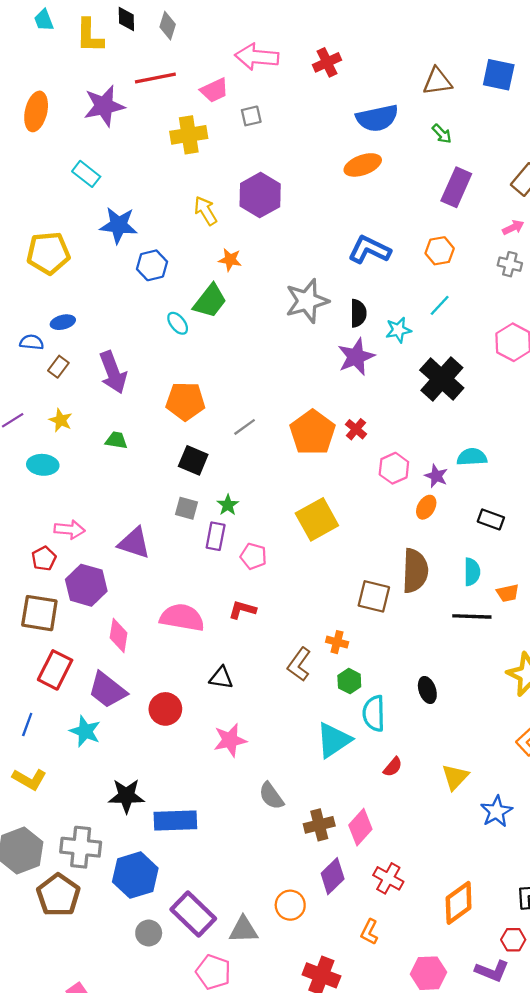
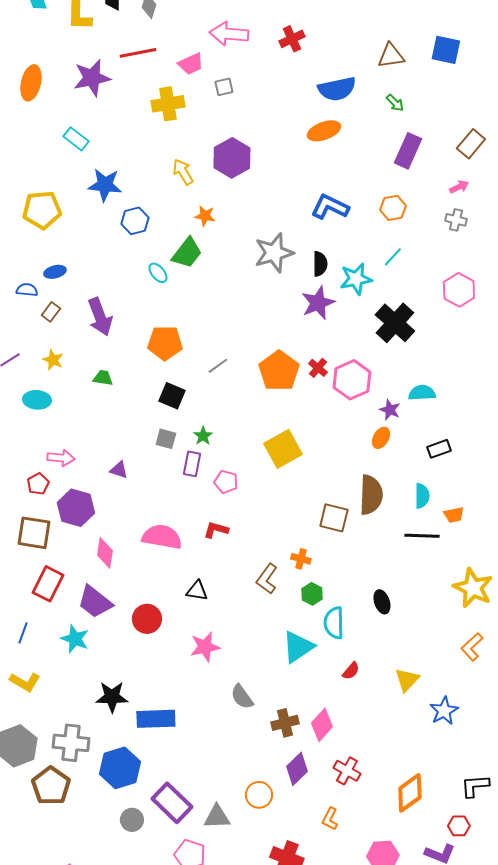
cyan star: (398, 330) -> (356, 279), size x1.4
pink hexagon: (394, 468) -> (352, 380), moved, size x1.4
black rectangle: (491, 519) -> (439, 449), turned -40
purple triangle: (134, 543) -> (119, 470), size x0.6

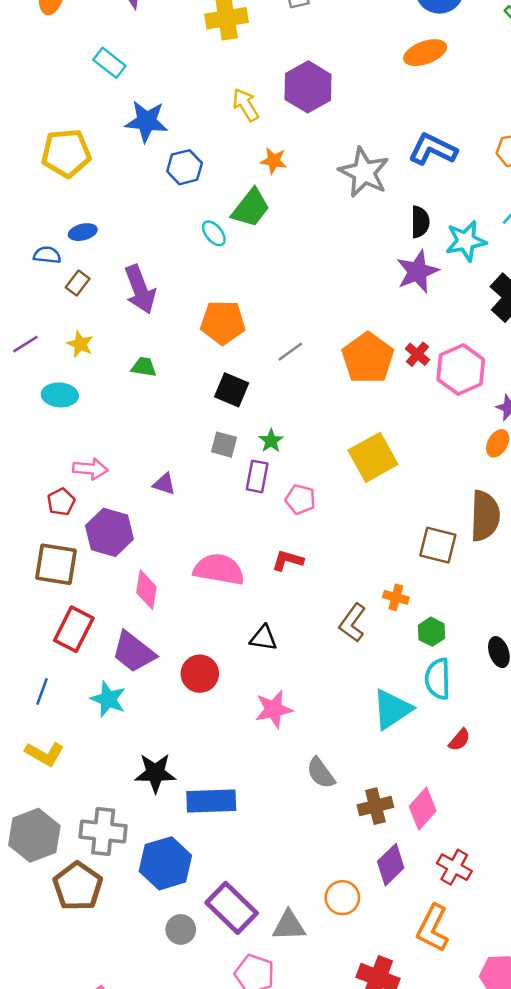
gray star: (274, 253) -> (364, 172), moved, turned -30
green hexagon: (312, 594) -> (431, 632), moved
orange L-shape: (330, 819) -> (433, 928), size x1.6

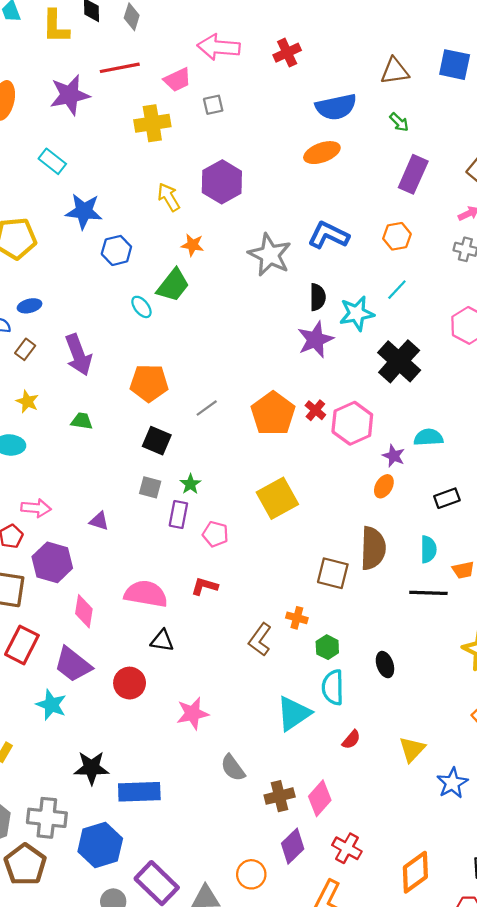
black triangle: (263, 638) -> (162, 641), moved

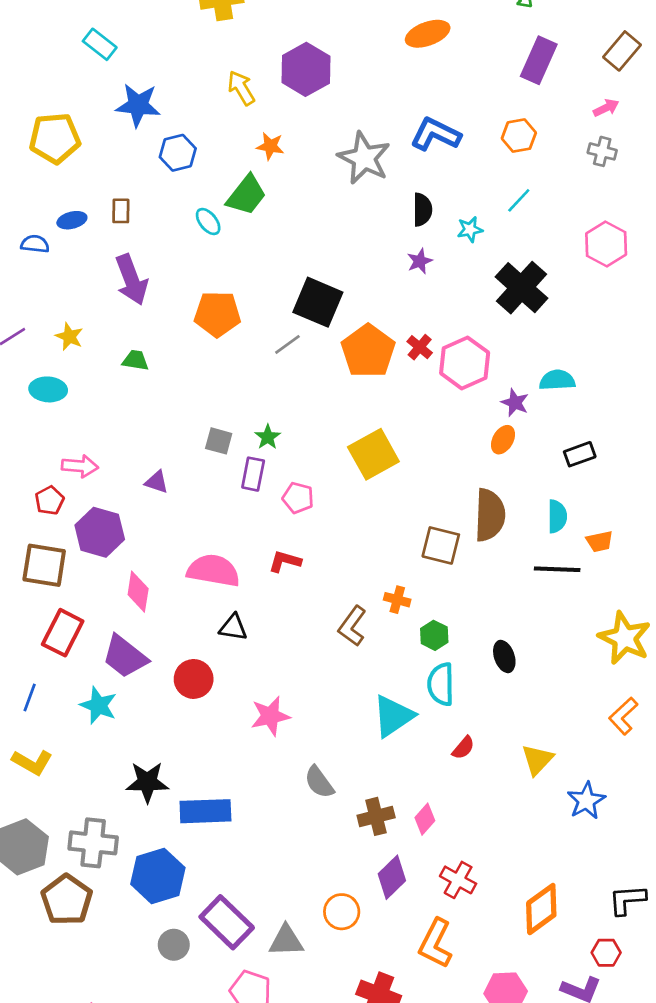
cyan star: (357, 313) -> (470, 229), size x0.6
purple star: (315, 340) -> (420, 261), size x0.6
brown rectangle: (25, 349) -> (121, 211), moved, turned -36
black square: (157, 441) -> (318, 302), moved, size x1.4
pink diamond: (320, 798) -> (425, 819), size x0.7

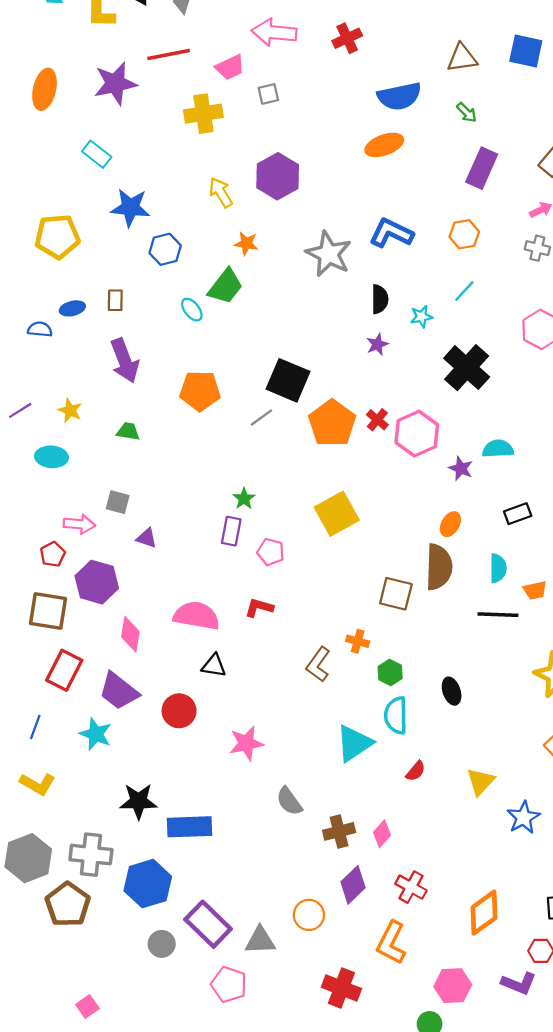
orange ellipse: (503, 440) -> (450, 524), moved
gray square: (219, 441) -> (118, 502), moved

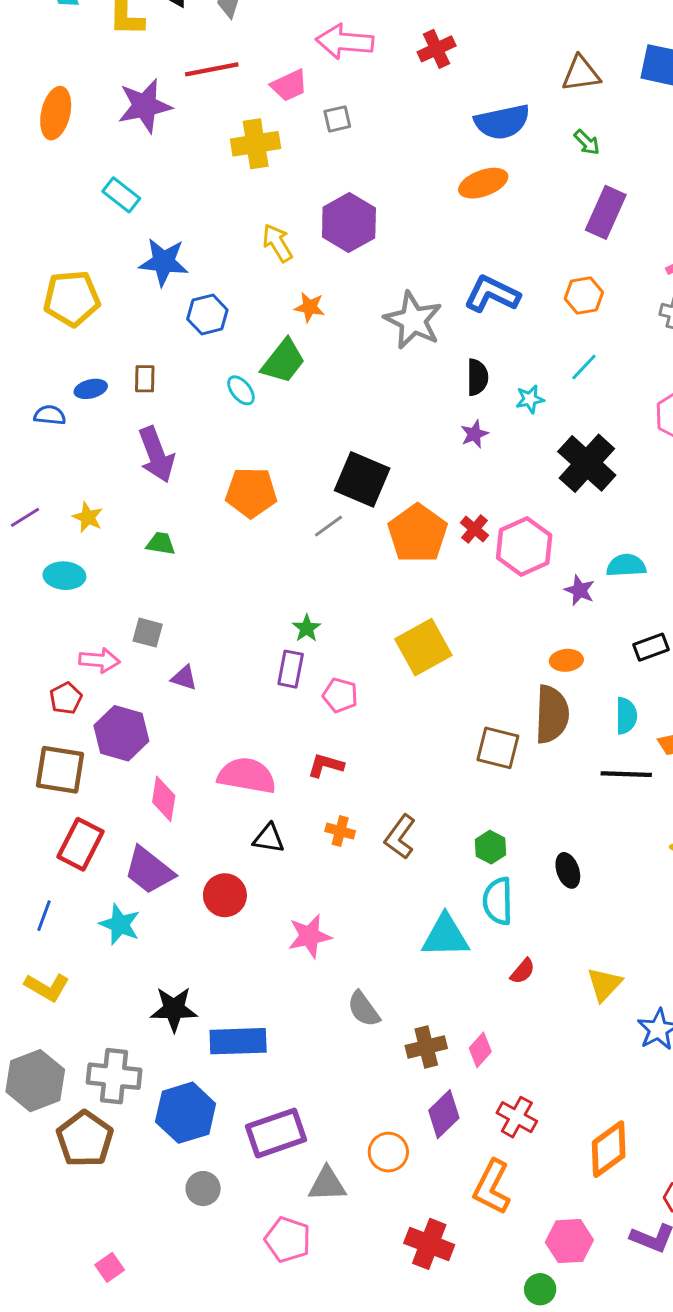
orange ellipse: (450, 524) -> (566, 660), turned 55
orange cross: (358, 641) -> (340, 831), moved
cyan triangle: (354, 743) -> (445, 936), turned 33
purple rectangle: (208, 924) -> (276, 1133), moved, turned -63

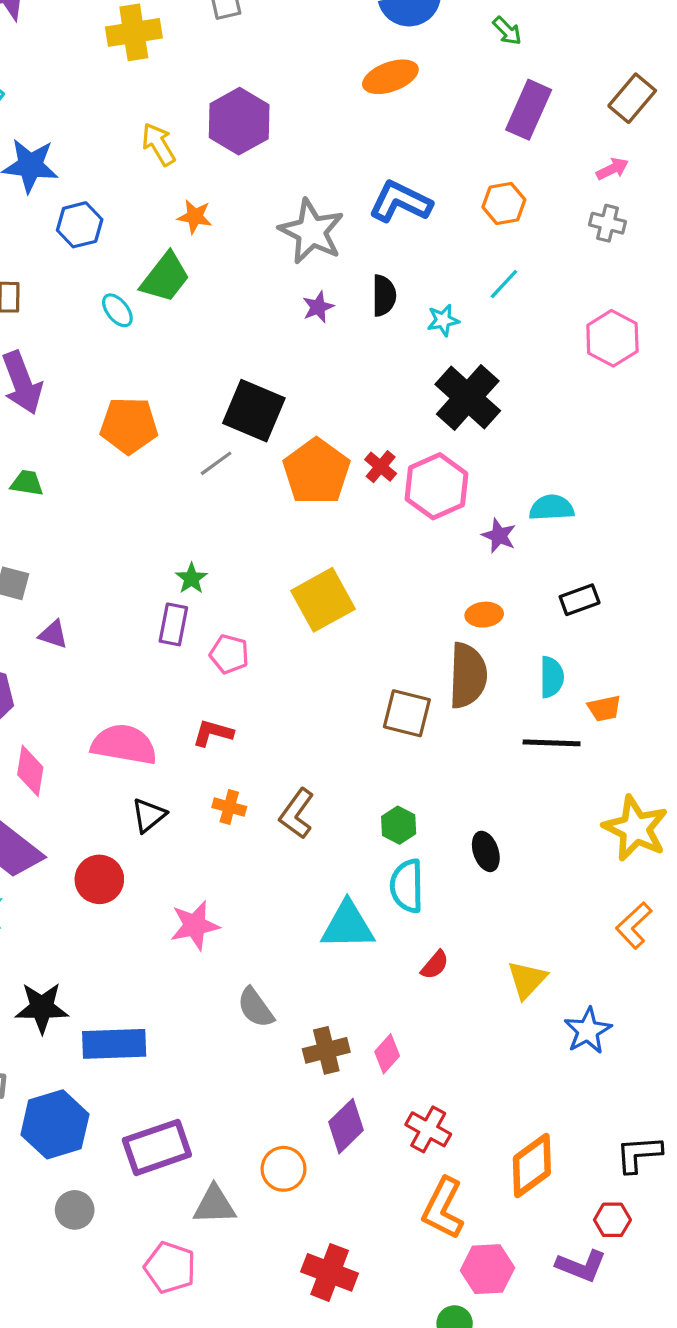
purple star: (474, 434) -> (318, 307), moved
black cross: (587, 463) -> (468, 398), moved
black triangle: (269, 838) -> (149, 815), turned -48
orange L-shape: (492, 1187) -> (443, 1208), moved

